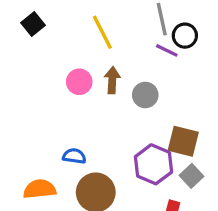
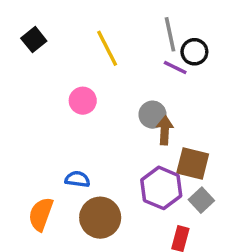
brown arrow: (112, 80) -> (165, 130), moved
orange semicircle: (40, 189) -> (41, 214), turned -64

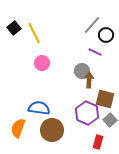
gray line: (170, 34) -> (92, 25), turned 54
yellow line: (107, 48) -> (34, 33), moved
purple line: (175, 67) -> (95, 52), moved
blue semicircle: (77, 179) -> (39, 108), size x1.5

